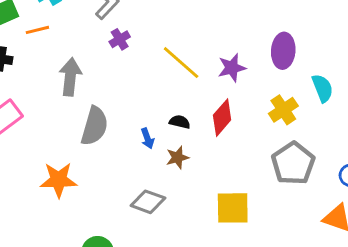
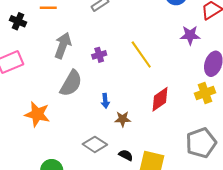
purple cross: (120, 39) -> (99, 55), moved
purple star: (232, 68) -> (190, 35), moved
yellow cross: (283, 110) -> (205, 93), moved
black semicircle: (180, 122) -> (126, 155), moved

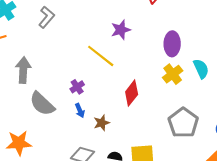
purple star: (190, 35) -> (121, 30), moved
purple cross: (99, 55) -> (77, 87), moved
gray semicircle: (71, 83) -> (42, 104), turned 120

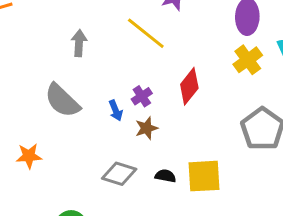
gray arrow: (23, 70) -> (79, 43), moved, size x0.7
purple cross: (77, 87) -> (142, 96), moved
orange star: (19, 143) -> (29, 156), size x0.7

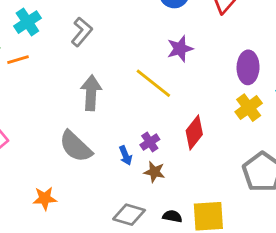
gray arrow: (79, 43) -> (91, 93), size x1.4
brown star: (147, 128) -> (154, 172), turned 30

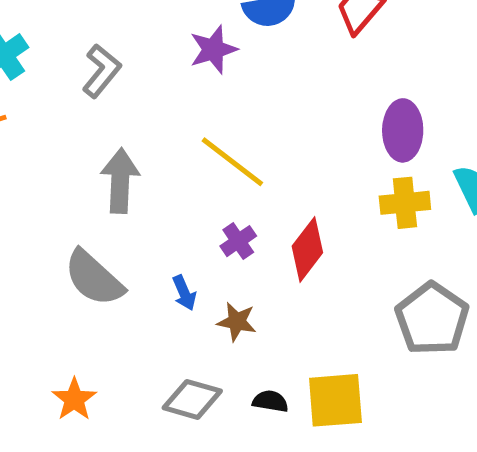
purple star: (180, 49) -> (213, 50), moved
yellow cross: (249, 108) -> (405, 203), turned 32
purple cross: (150, 142) -> (238, 241), moved
orange star: (45, 198) -> (74, 399), moved, turned -30

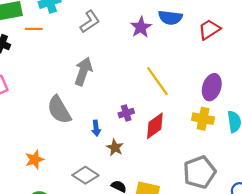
purple star: (213, 50) -> (141, 27), turned -30
yellow line: (232, 162) -> (157, 81), moved

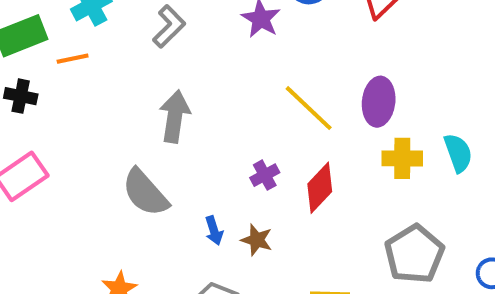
purple ellipse: (212, 87) -> (379, 102), moved
blue arrow: (96, 128) -> (214, 231), moved

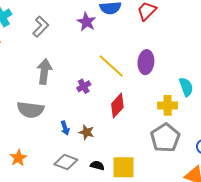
yellow cross: (402, 158) -> (168, 105), moved
purple cross: (265, 175) -> (84, 86), moved
gray semicircle: (145, 193) -> (30, 110), turned -40

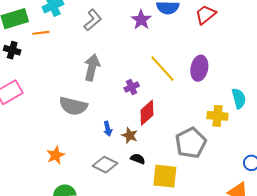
red diamond: (117, 106) -> (147, 113), moved
gray pentagon: (165, 138) -> (191, 143), moved
black semicircle: (97, 165) -> (138, 159), moved

